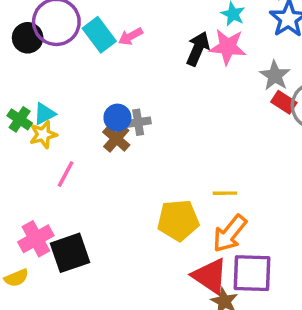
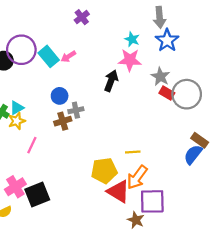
black arrow: (198, 49) -> (111, 81), moved
blue circle: (117, 118) -> (60, 96), moved
brown cross: (116, 138) -> (63, 121), turned 35
red triangle: (210, 276) -> (118, 191), moved

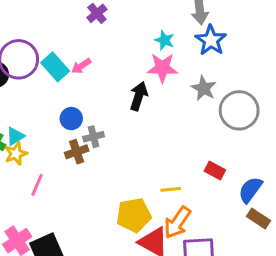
red rectangle: (167, 93) -> (215, 171), moved
brown rectangle: (200, 140) -> (258, 218), moved

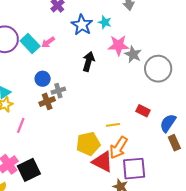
blue star: (211, 40) -> (82, 25), moved
pink star: (162, 68) -> (118, 45), moved
brown rectangle: (258, 218) -> (174, 143), turned 35

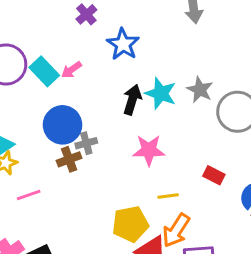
cyan star: (105, 22) -> (161, 93), moved, size x1.5
pink star: (118, 45) -> (149, 150), moved
blue circle: (43, 79) -> (62, 125), size x1.6
pink line: (21, 125) -> (29, 195), turned 49

